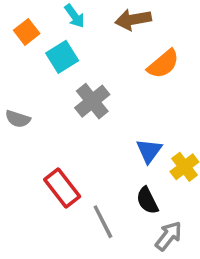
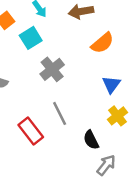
blue triangle: (149, 151) -> (111, 84), moved
gray line: (103, 222) -> (60, 113), moved

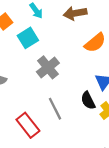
black semicircle: (91, 140) -> (88, 100), moved

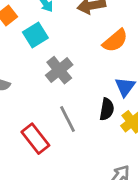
black semicircle: (88, 100) -> (107, 109), turned -144

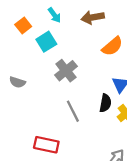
red rectangle: (35, 139) -> (46, 145), moved, turned -40

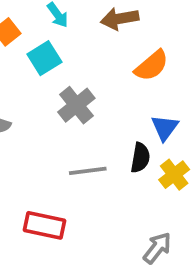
gray line: (73, 111) -> (88, 171), turned -70

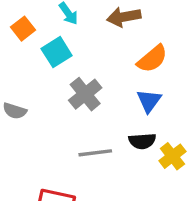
blue triangle: (165, 128) -> (149, 101), moved
black semicircle: (140, 158) -> (142, 141), turned 76

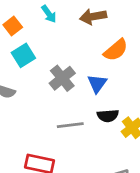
cyan square: (57, 52) -> (23, 55), moved
blue triangle: (149, 101) -> (97, 84), moved

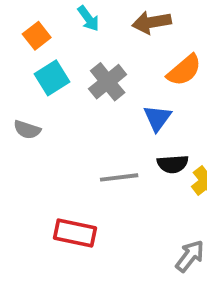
gray cross: (62, 78) -> (108, 82), moved

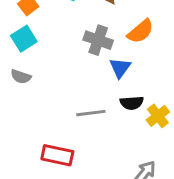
cyan square: (52, 78) -> (24, 39), moved
gray cross: (108, 82) -> (98, 40), moved, turned -32

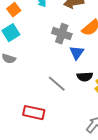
gray line: (91, 113) -> (57, 84), turned 48

